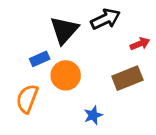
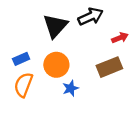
blue rectangle: (40, 59) -> (21, 59), moved
blue star: (93, 115) -> (71, 88), moved

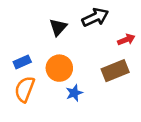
black triangle: (55, 26) -> (58, 27), size x0.7

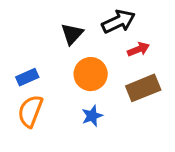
red arrow: (126, 40) -> (138, 49), moved
orange circle: (59, 68) -> (91, 74), moved

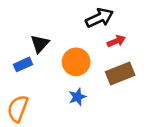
black triangle: (72, 34) -> (40, 44), moved
orange semicircle: (30, 111) -> (18, 109), moved

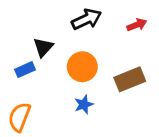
black arrow: (99, 18) -> (86, 19), moved
red arrow: (116, 41) -> (137, 25), moved

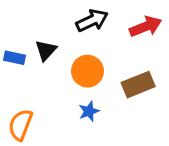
red arrow: (137, 25) -> (146, 26), size x1.5
blue rectangle: (25, 70) -> (15, 58), moved, turned 36

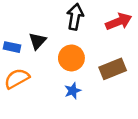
black arrow: (92, 20) -> (75, 17), turned -55
orange semicircle: (20, 125) -> (17, 79), moved, turned 40

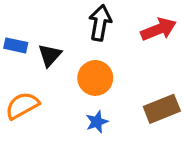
blue rectangle: (12, 47) -> (16, 45), moved
brown rectangle: (113, 69) -> (162, 109), moved

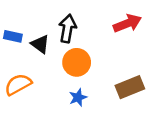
black arrow: (100, 23) -> (67, 29), moved
black triangle: (50, 55) -> (40, 44), turned -36

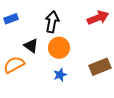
blue rectangle: (13, 36) -> (11, 19), moved, turned -32
black triangle: (40, 44) -> (31, 46), moved

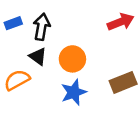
black arrow: (52, 22) -> (42, 27), moved
blue star: (60, 75) -> (74, 92), size x1.5

